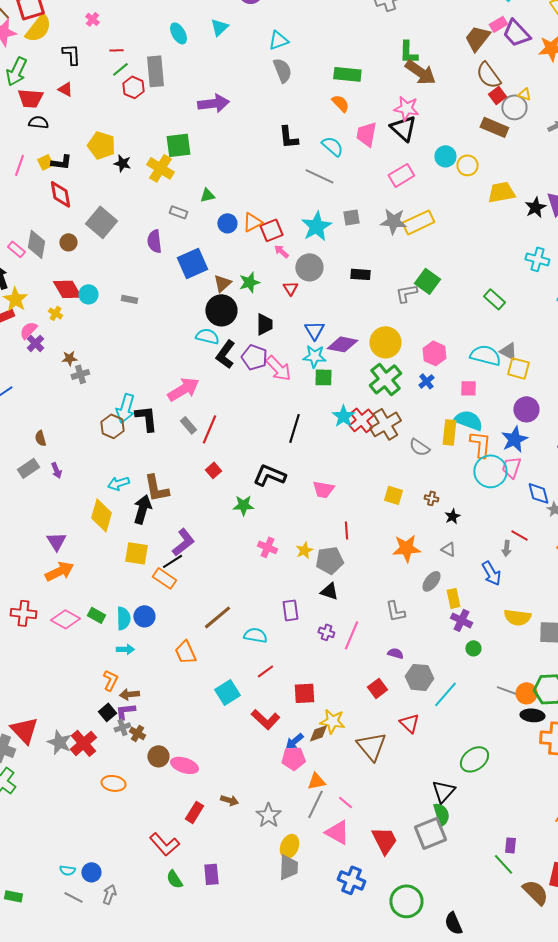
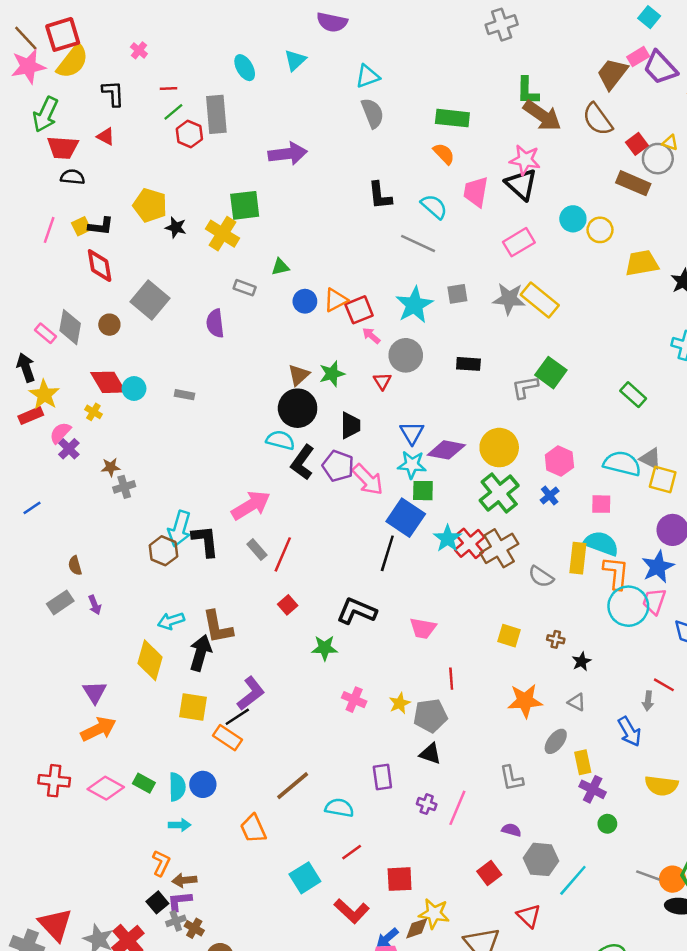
brown semicircle: (488, 75) -> (598, 119), moved
yellow rectangle: (418, 222) -> (540, 300), turned 64
blue square: (192, 263) -> (406, 518), moved, turned -32

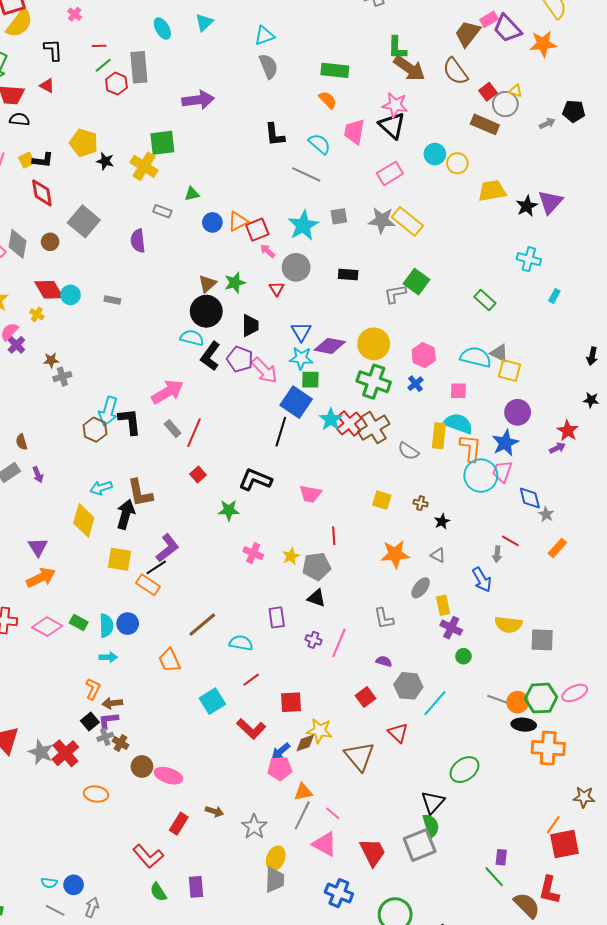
green cross: (499, 493) -> (374, 382), turned -32

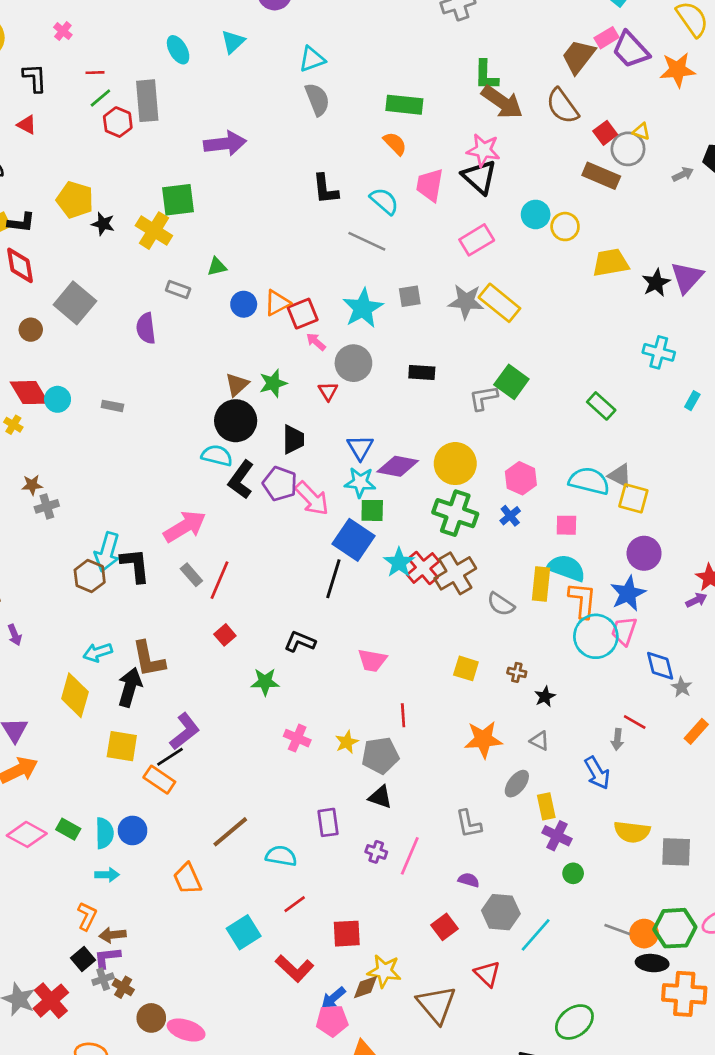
black L-shape: (255, 480) -> (300, 642), size x0.7

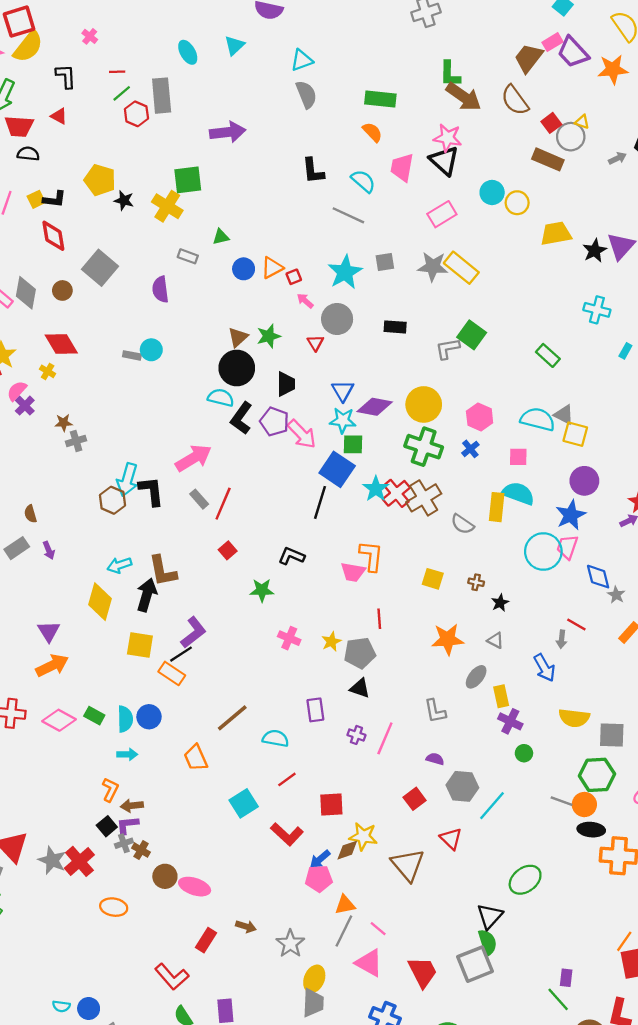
red square: (303, 314) -> (294, 277), size x0.6
cyan circle: (58, 399) -> (151, 350), moved
orange L-shape: (582, 600) -> (371, 556), moved
green hexagon: (675, 928) -> (597, 775), moved

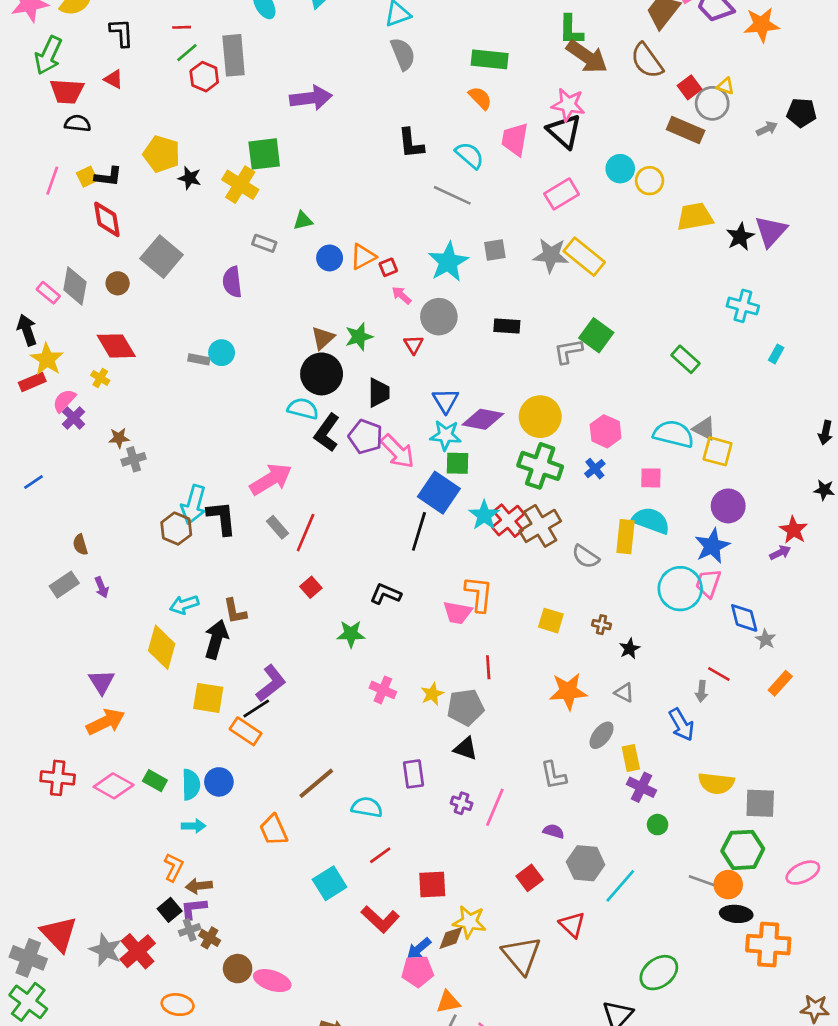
brown L-shape: (163, 571) -> (235, 611), size x0.7

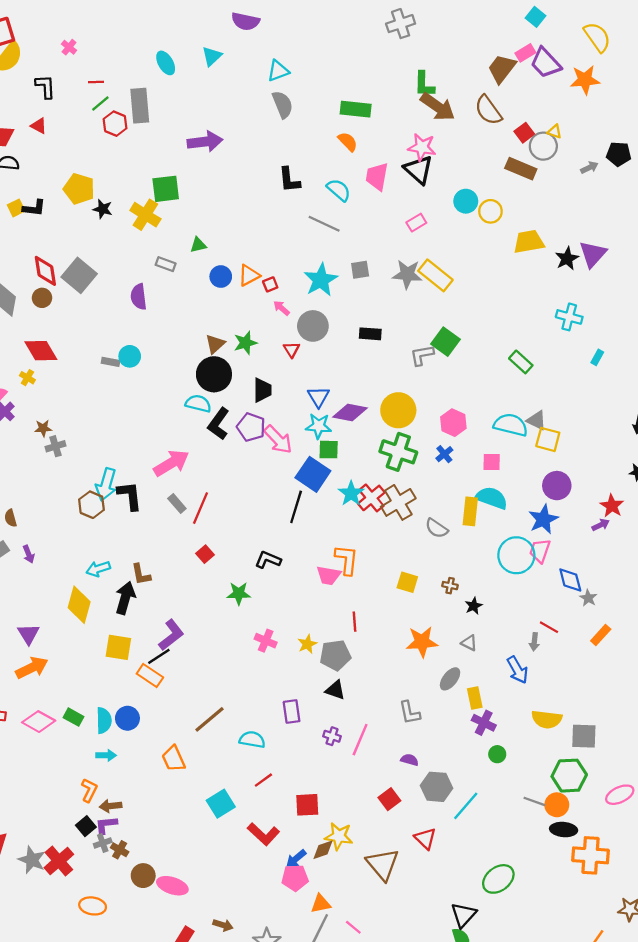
pink rectangle: (562, 194) -> (416, 223), size x0.7
red diamond: (107, 219) -> (45, 271), moved

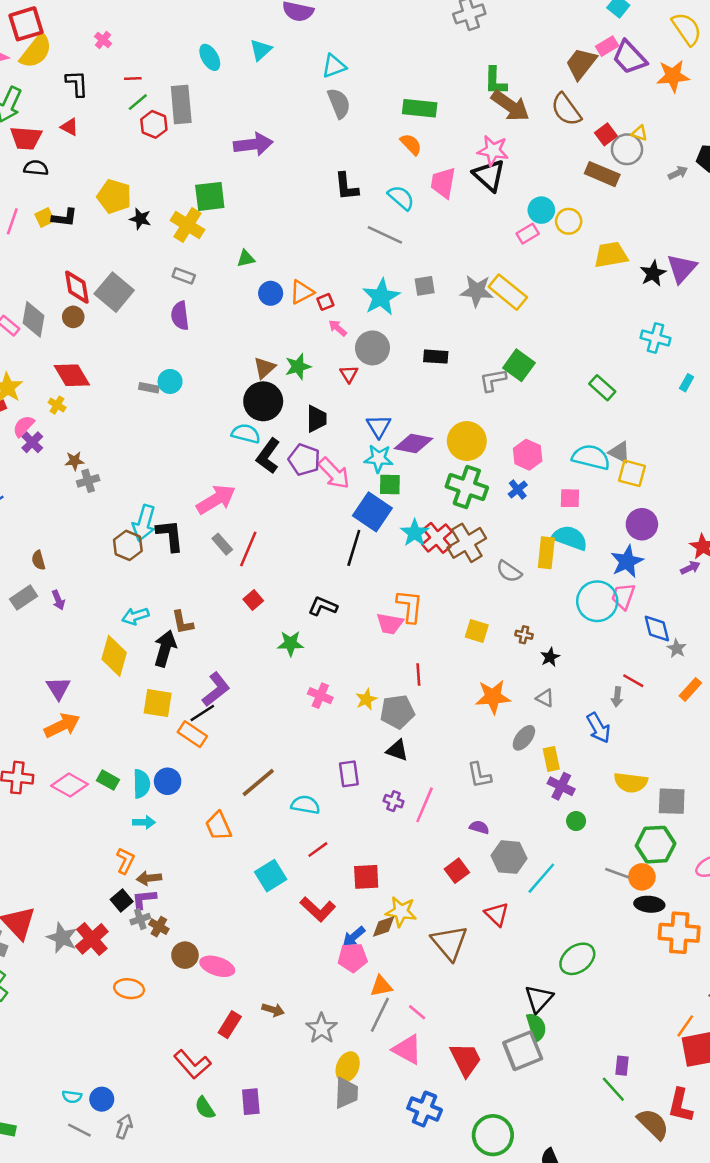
pink rectangle: (416, 223) -> (528, 234), moved
gray rectangle: (166, 264) -> (184, 276), moved

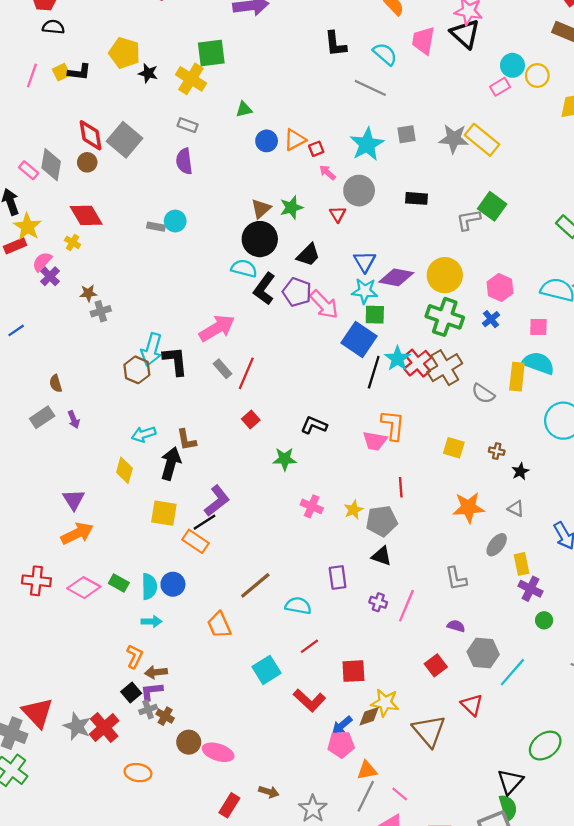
black trapezoid: (317, 419) -> (308, 255), turned 45
black line: (354, 548) -> (374, 372), moved
yellow diamond: (114, 656) -> (124, 470), size x0.7

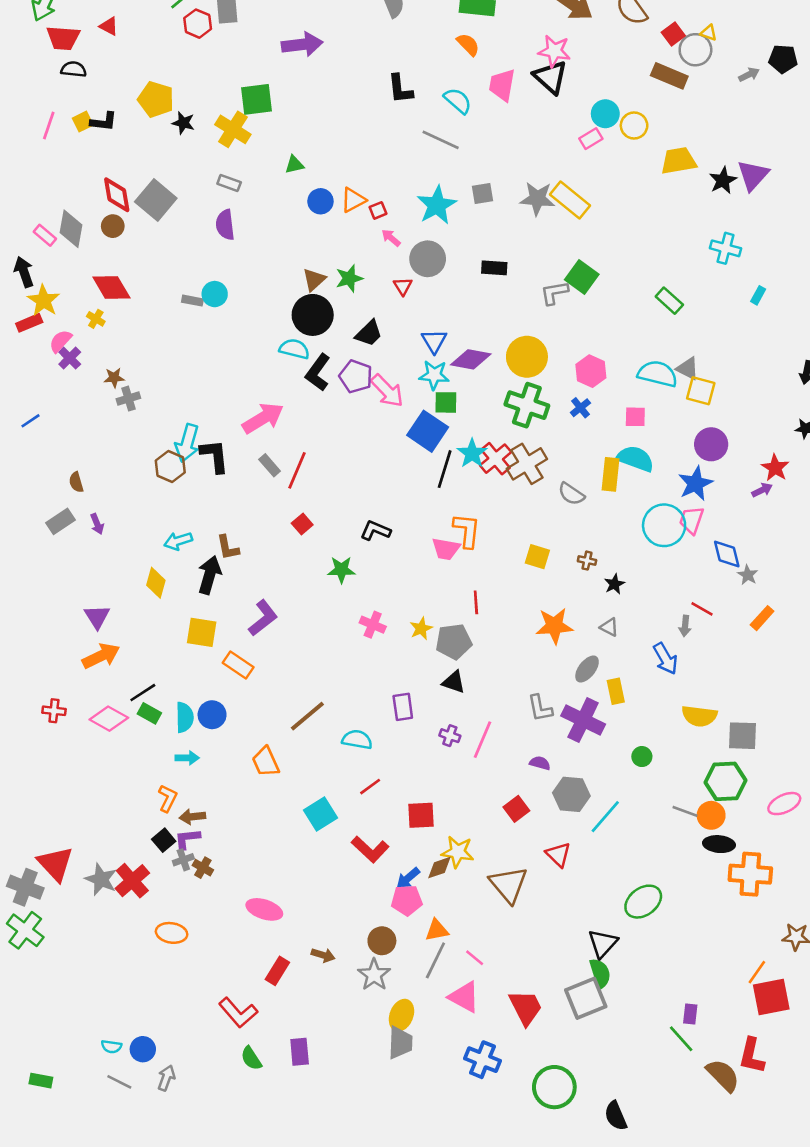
black line: (205, 522) -> (143, 693), moved
red cross: (36, 581) -> (54, 711), size x0.7
purple cross: (531, 589) -> (583, 720), moved, size x1.5
brown circle: (189, 742) -> (382, 941), moved

